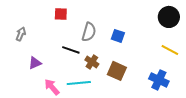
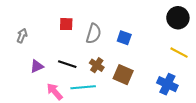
red square: (61, 14) -> (66, 24), moved
black line: (71, 50) -> (67, 64), moved

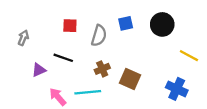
black circle: (178, 18) -> (162, 24), moved
blue square: (124, 38) -> (126, 23), moved, turned -32
black line: (67, 64) -> (63, 58), moved
brown cross: (97, 65) -> (102, 69), turned 32

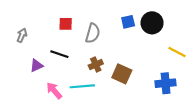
blue square: (126, 23) -> (128, 22), moved
blue cross: (177, 89) -> (166, 83), turned -30

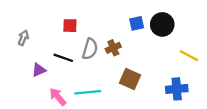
gray semicircle: (93, 33) -> (90, 49), moved
brown cross: (96, 65) -> (113, 48), moved

